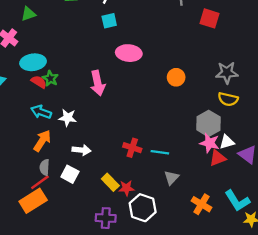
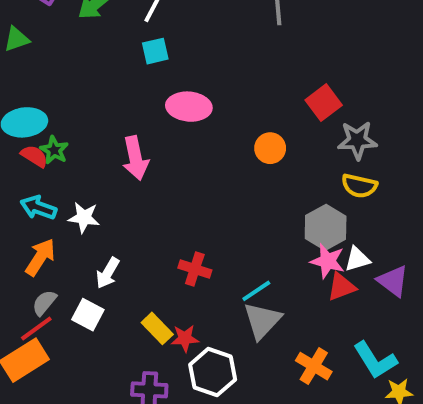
red square: (210, 18) -> (324, 103), moved, turned 36
white arrow: (81, 150) -> (108, 273), turned 114
cyan line: (160, 152) -> (256, 291), moved, turned -42
gray semicircle: (45, 167) -> (44, 303), turned 35
gray triangle: (171, 178) -> (262, 321), size x1.5

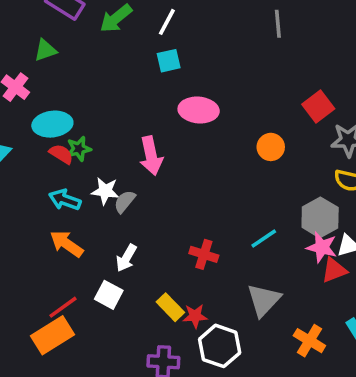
green star: (54, 150) -> (79, 149), turned 30
white star: (84, 218) -> (105, 191), moved
orange arrow: (40, 257) -> (67, 244), turned -88
cyan line: (256, 291) -> (264, 239), moved
gray semicircle: (44, 303) -> (125, 202), moved

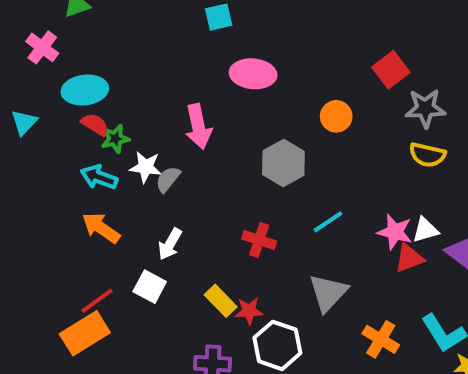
green star: (79, 149) -> (115, 139), moved
gray hexagon: (320, 217) -> (283, 163), moved

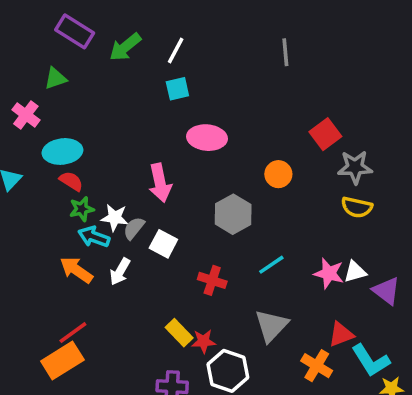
green star: (115, 139) -> (82, 209), moved
cyan arrow: (99, 177) -> (94, 237), moved
white arrow: (170, 244) -> (120, 272), moved
red triangle: (409, 258) -> (341, 334), moved
white square: (150, 287) -> (163, 244), moved

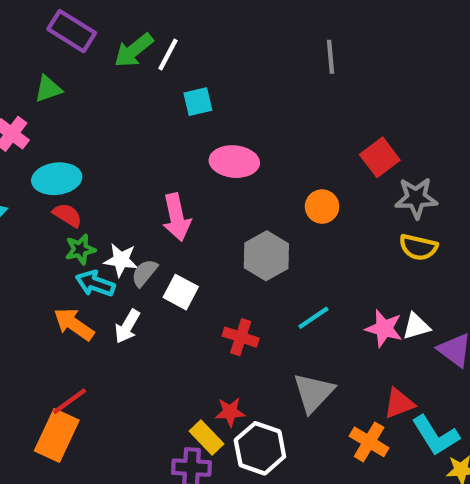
white line: (176, 50) -> (168, 55), moved
yellow rectangle: (179, 333) -> (206, 438), moved
orange rectangle: (62, 360) -> (57, 435), turned -33

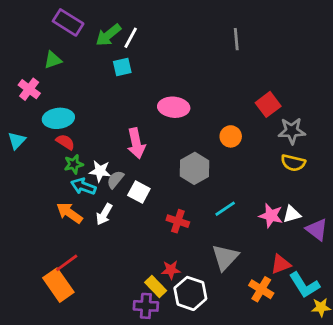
cyan square: (198, 102) -> (122, 67), moved
orange rectangle: (57, 435) -> (58, 285), turned -60

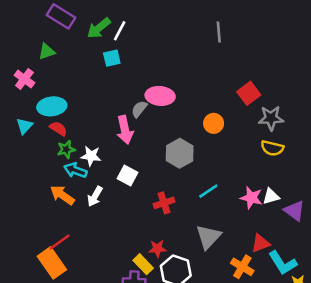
cyan triangle: (17, 141) -> (24, 126), moved
gray semicircle: (115, 179) -> (139, 109), moved
red cross: (178, 221) -> (164, 203), turned -36

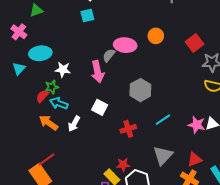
orange circle: (214, 123) -> (156, 36), moved
red semicircle: (58, 129) -> (42, 96), moved, turned -80
white star: (91, 156) -> (63, 70), moved
red triangle: (261, 243) -> (195, 160), moved

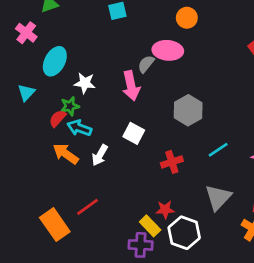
orange circle: (156, 36) -> (187, 18), moved
cyan ellipse: (40, 53) -> (55, 61), turned -55
cyan triangle: (19, 69) -> (26, 93), moved
red line: (46, 160) -> (87, 207), moved

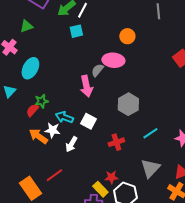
white star: (85, 83) -> (52, 130), moved
cyan arrow: (79, 128) -> (64, 117), moved
white arrow: (100, 155) -> (71, 144), moved

